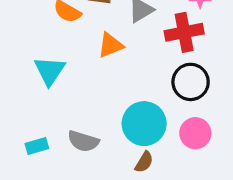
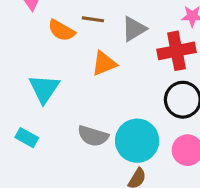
gray semicircle: (83, 141) -> (93, 136), moved
cyan rectangle: (37, 146) -> (27, 138), moved, turned 45

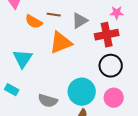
orange triangle: (104, 63) -> (61, 43), size x1.4
gray semicircle: (93, 136) -> (48, 101), moved

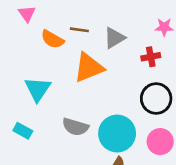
red cross: (107, 35) -> (151, 57), size x0.6
gray semicircle: (48, 101) -> (75, 127), moved

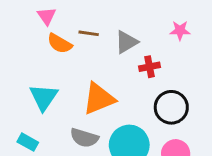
pink triangle: (27, 14) -> (47, 16), moved
red cross: (151, 57) -> (150, 67), moved
orange triangle: (89, 68) -> (99, 99), moved

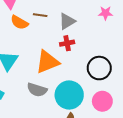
red cross: (150, 67) -> (67, 43), moved

